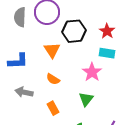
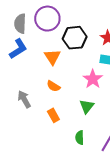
blue L-shape: (18, 61) -> (18, 49), moved, turned -30
gray arrow: (24, 92) -> (24, 99), turned 48

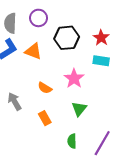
purple circle: (47, 19) -> (39, 18), size x0.7
orange triangle: (52, 57) -> (33, 51), moved, turned -36
pink star: (93, 79) -> (74, 78), moved

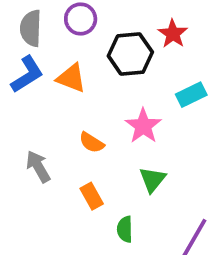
red star: (101, 38) -> (173, 34), moved
cyan rectangle: (101, 61) -> (191, 95), turned -35
green semicircle: (72, 141) -> (125, 229), moved

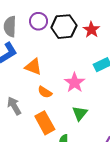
black hexagon: (130, 54) -> (64, 27), moved
orange triangle: (71, 78) -> (33, 67), moved
orange rectangle: (92, 196) -> (45, 123), size x1.5

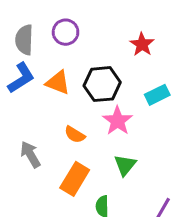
black hexagon: (64, 27) -> (102, 84), moved
orange triangle: (33, 67) -> (58, 83), moved
orange rectangle: (45, 123) -> (75, 179), turned 60

